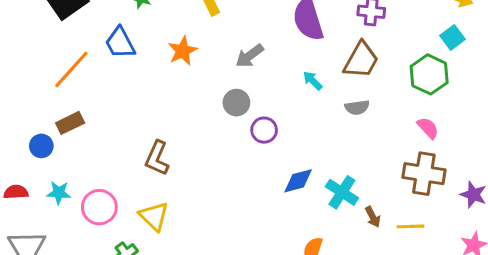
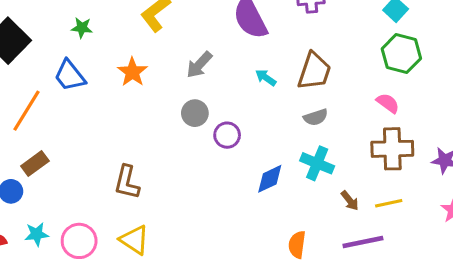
brown trapezoid: (361, 60) -> (314, 71), moved
green hexagon: (429, 74) -> (401, 54), moved
gray semicircle: (357, 107) -> (316, 117), moved
cyan cross: (342, 192) -> (317, 163), moved

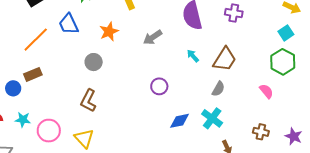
gray circle: (195, 113) -> (94, 62), moved
gray semicircle: (316, 117) -> (218, 89), turned -56
brown cross: (392, 149) -> (261, 132), moved, size x0.6

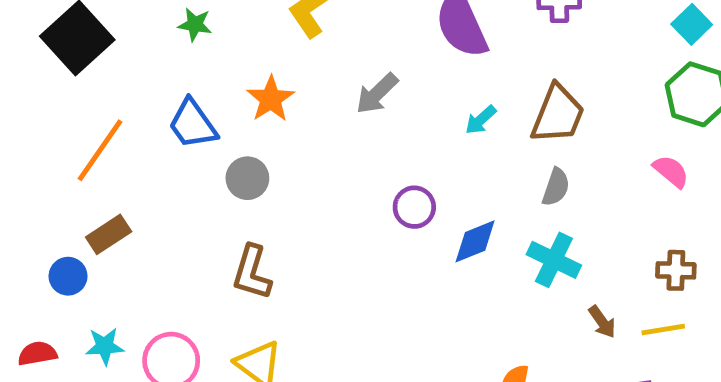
blue trapezoid: (69, 24) -> (193, 124), moved
cyan arrow: (193, 56) -> (481, 120), turned -80
blue diamond: (180, 121) -> (475, 241), moved

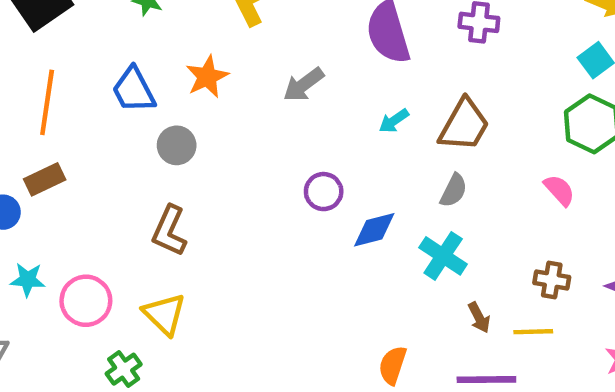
orange line: (100, 150) -> (47, 102), turned -34

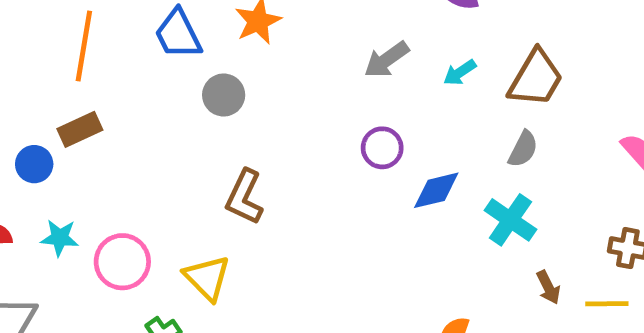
gray arrow: (304, 85) -> (387, 60), moved
brown L-shape: (169, 231) -> (244, 197), moved

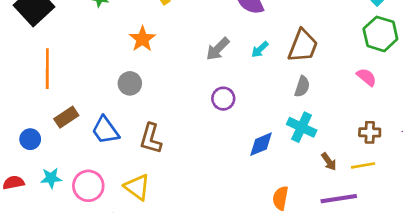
blue trapezoid: (178, 34) -> (105, 130), moved
brown rectangle: (80, 129) -> (66, 117), moved
blue diamond: (436, 190) -> (261, 144), moved

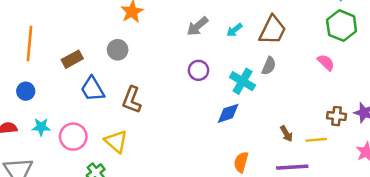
orange line: (47, 69) -> (29, 44), moved
brown rectangle: (66, 117) -> (72, 59), moved
cyan cross: (302, 127) -> (243, 81), moved
brown cross: (370, 132) -> (336, 116), moved

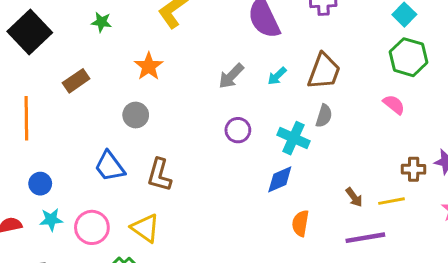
brown rectangle: (72, 59) -> (76, 81), moved
blue circle: (26, 91) -> (40, 184), moved
orange semicircle: (241, 162) -> (300, 223), moved

